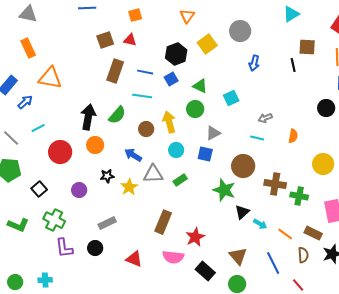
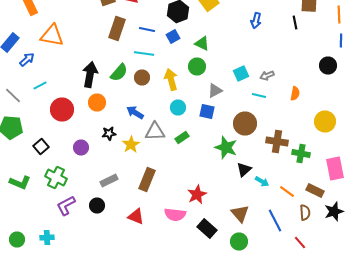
cyan square: (231, 98) -> (241, 74), moved
brown circle: (146, 129) -> (142, 78), moved
brown rectangle: (163, 222) -> (147, 180), moved
purple L-shape: (64, 248) -> (66, 206), turned 70

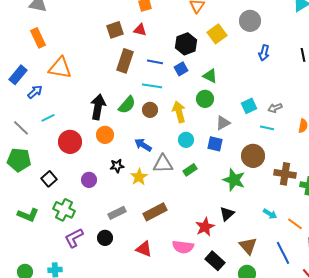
black triangle: (244, 170) -> (227, 214), moved
brown rectangle: (147, 180) -> (155, 212), turned 40

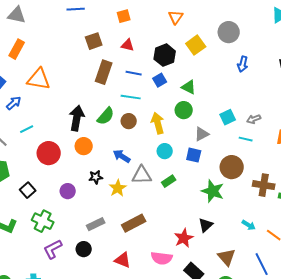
red triangle: (140, 30) -> (128, 45), moved
orange rectangle: (38, 38) -> (17, 49), turned 54

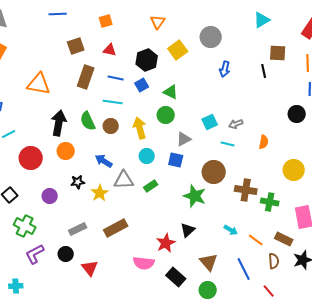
orange triangle: (39, 79) -> (39, 84), moved
green semicircle: (106, 116) -> (88, 121), turned 114
red triangle: (123, 260) -> (90, 268), moved, turned 30

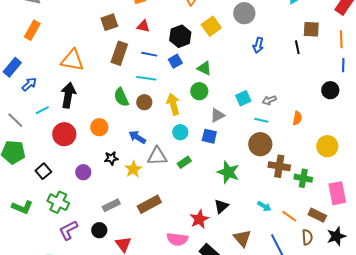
black arrow: (59, 123) -> (68, 95), moved
brown circle: (214, 172) -> (260, 144), moved

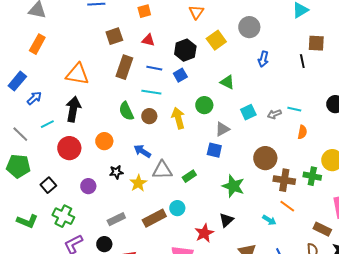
green triangle: (204, 68) -> (227, 82), moved
cyan line: (261, 120) -> (294, 109), moved
cyan circle: (180, 132) -> (177, 208), moved
green cross: (303, 178) -> (312, 176), moved
orange line: (289, 216) -> (287, 206), moved

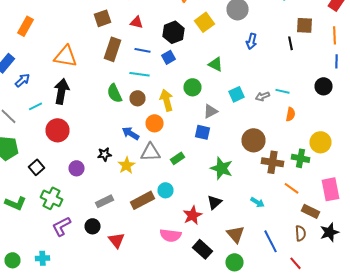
orange circle: (104, 141) -> (154, 123), moved
orange line: (287, 206) -> (292, 188), moved

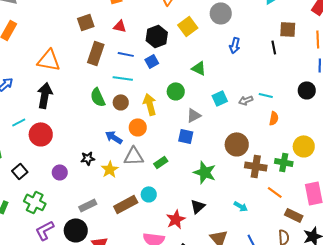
cyan line: (36, 106) -> (19, 122), moved
black circle: (92, 226) -> (76, 230), size x1.5

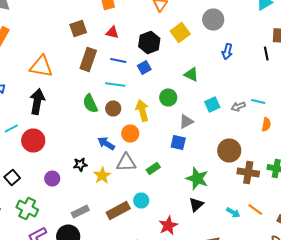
orange line: (275, 192) -> (255, 210), moved
black triangle: (198, 206) -> (196, 204), moved

